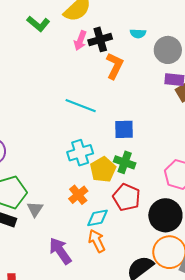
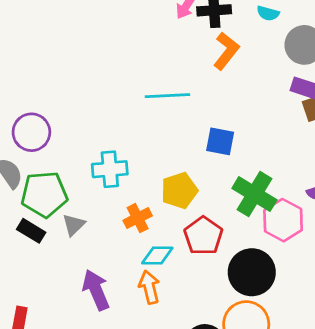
cyan line: (81, 106) -> (167, 96), turned -36
cyan cross: (80, 153) -> (110, 169), moved
green cross: (125, 162) -> (254, 194), moved, size x1.4

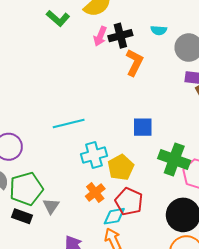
cyan line: (167, 96) -> (69, 123), moved
cyan cross: (110, 169) -> (94, 155), moved
red pentagon: (203, 236) -> (129, 202), moved

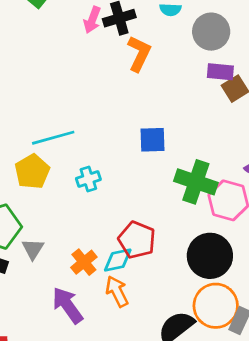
cyan cross: (94, 155) -> (88, 179), size x0.7
yellow pentagon: (121, 167) -> (32, 172), moved
orange cross: (95, 193) -> (84, 262), moved

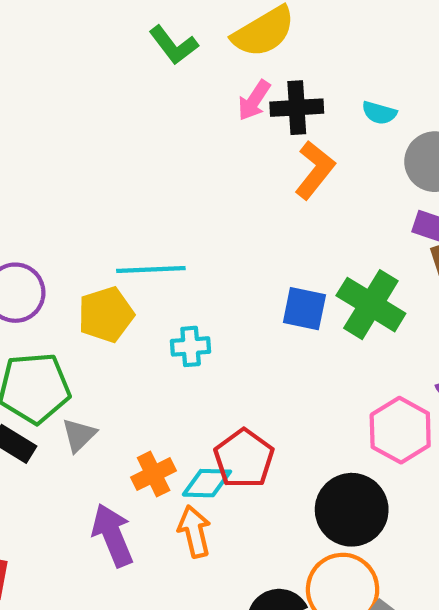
green cross: (196, 182) -> (371, 305), moved

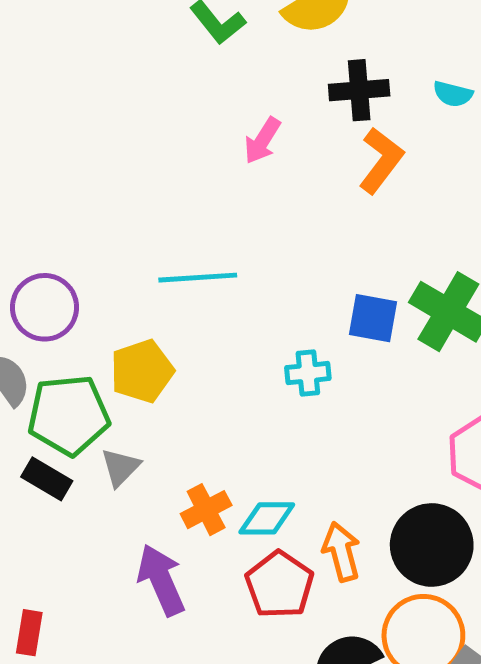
pink arrow: (254, 100) -> (262, 141), moved
yellow pentagon: (106, 315) -> (142, 371), moved
cyan cross: (191, 346) -> (308, 373), moved
red pentagon: (244, 459) -> (279, 585), moved
orange arrow: (194, 531) -> (341, 552), moved

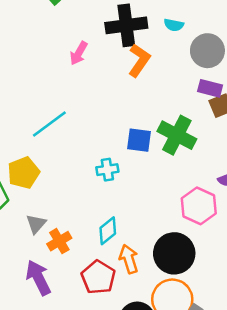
black cross: (359, 90) -> (126, 25), size x1.4
cyan line: (198, 278) -> (49, 124), turned -30
gray triangle: (120, 467) -> (36, 224), moved
cyan diamond: (267, 518) -> (108, 231), moved, turned -36

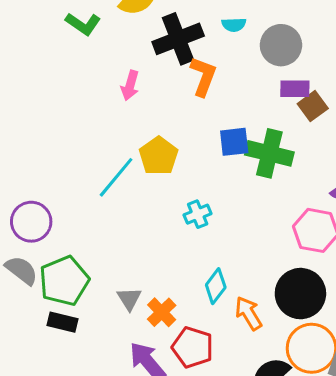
blue square: (139, 140) -> (234, 142), moved
yellow pentagon: (23, 173) -> (159, 156), moved
red pentagon: (98, 277) -> (193, 347), moved

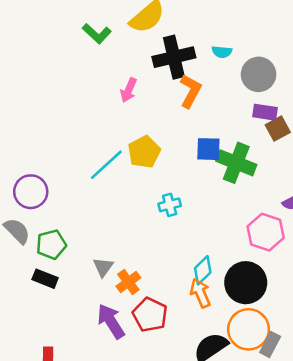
green pentagon: (64, 281) -> (51, 245), size x0.7
cyan diamond: (216, 286) -> (203, 270), moved

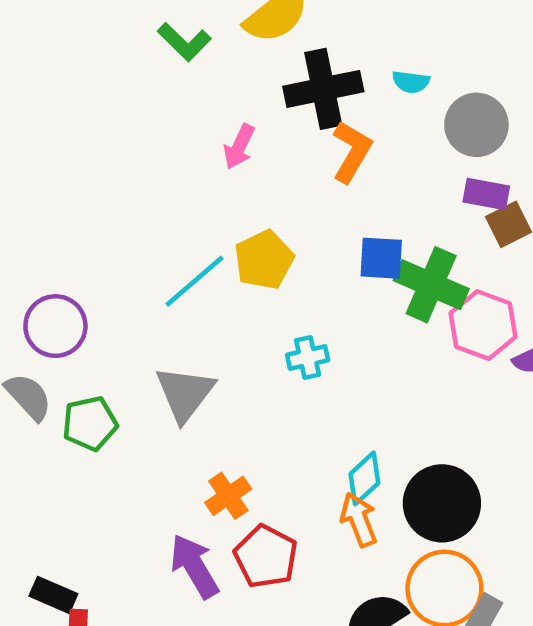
pink hexagon: (266, 232) -> (483, 325), moved
gray triangle: (103, 267) -> (185, 394), moved, size x1.6
black rectangle: (45, 279) -> (53, 595), moved

